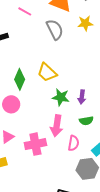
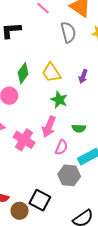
purple arrow: (82, 97) -> (83, 76), moved
pink cross: (35, 144) -> (24, 140), turned 30

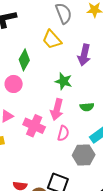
yellow trapezoid: (51, 73) -> (52, 39), moved
purple arrow: (83, 76) -> (84, 55), size x1.5
pink semicircle: (61, 147) -> (63, 133), moved

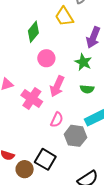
green star: (64, 81) -> (83, 62), moved
pink circle: (14, 84) -> (46, 58), moved
pink semicircle: (63, 133) -> (57, 120), moved

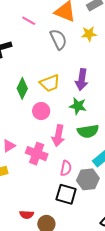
yellow trapezoid: (64, 17) -> (50, 83), moved, turned -65
green semicircle: (87, 89) -> (88, 131), size x1.5
black square: (45, 159) -> (66, 194), moved

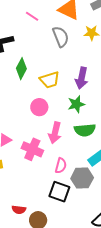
green diamond: (22, 88) -> (21, 69), moved
green star: (78, 106) -> (76, 104), turned -30

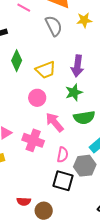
pink arrow: (55, 133) -> (55, 122), turned 130

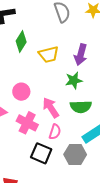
pink circle: (37, 98) -> (21, 92), moved
pink semicircle: (63, 155) -> (55, 132), moved
black square: (63, 181) -> (41, 153), moved

